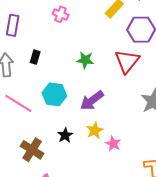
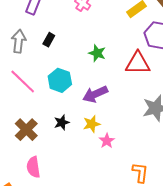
red triangle: (127, 61) -> (138, 63), turned 40

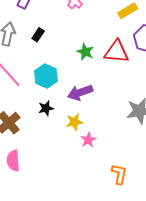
red triangle: (138, 63) -> (117, 52), moved
black star: (62, 122) -> (46, 108), moved

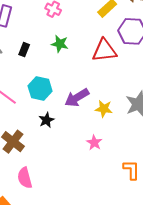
green star: (85, 52) -> (60, 44), moved
yellow star: (74, 122) -> (104, 109), moved, turned 30

